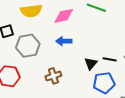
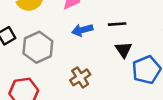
black line: (110, 59) -> (117, 24), moved

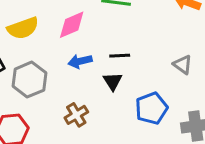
black triangle: (124, 50) -> (113, 81), moved

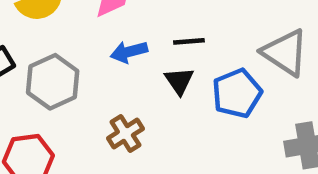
gray triangle: (183, 65) -> (285, 53), size x1.6
blue pentagon: (151, 108) -> (237, 93), moved

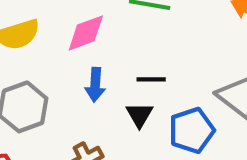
blue arrow: (129, 52) -> (95, 85), turned -76

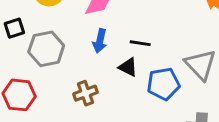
black triangle: (139, 115) -> (128, 67), turned -42

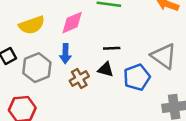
blue arrow: (100, 41) -> (65, 54), moved
brown cross: (85, 93) -> (79, 78), moved

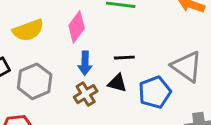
pink diamond: (72, 23) -> (77, 27), turned -30
blue arrow: (65, 54) -> (85, 63), moved

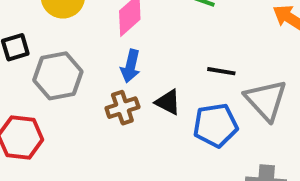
black line: (124, 58) -> (221, 71), moved

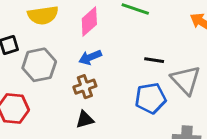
blue arrow: (131, 66) -> (90, 57), turned 55
black triangle: (168, 102) -> (85, 119), moved, turned -42

